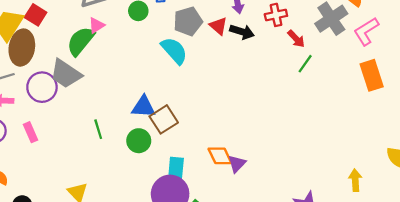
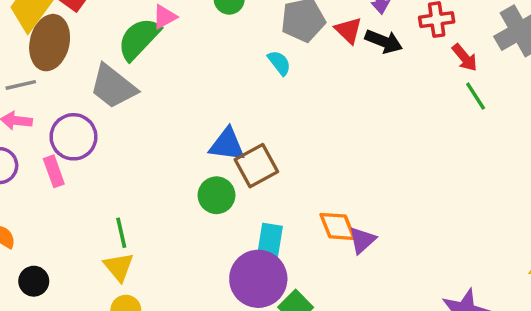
cyan semicircle: (174, 51) -> (279, 63), size x0.6
green line: (305, 64) -> (476, 96), turned -72
purple circle: (42, 87) -> (73, 137), moved
green line: (98, 129) -> (121, 233), moved

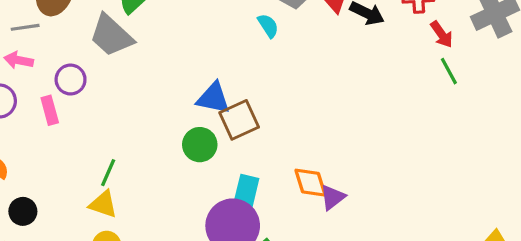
purple circle: (73, 137) -> (71, 80), size x0.7
green line: (121, 233) -> (108, 173), turned 32
yellow triangle: (119, 267) -> (103, 204), turned -36

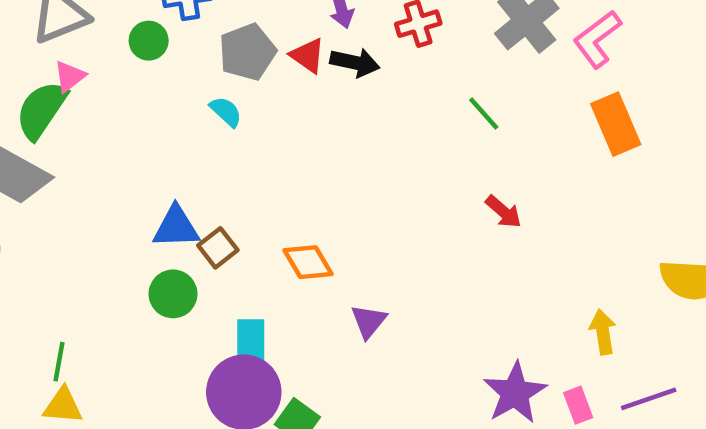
red arrow: (442, 34) -> (503, 212), moved
brown square: (239, 120) -> (218, 248), size x0.7
orange diamond: (310, 183) -> (308, 262), moved

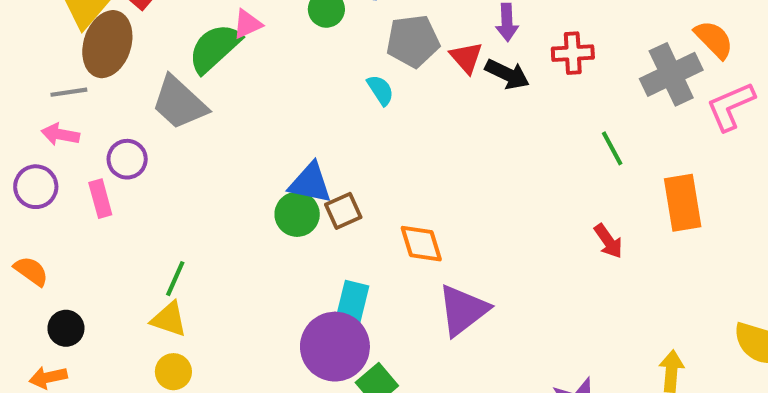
orange rectangle: (616, 124) -> (683, 203), moved
green circle: (173, 294) -> (297, 214), moved
purple triangle: (369, 321) -> (463, 310), size x1.6

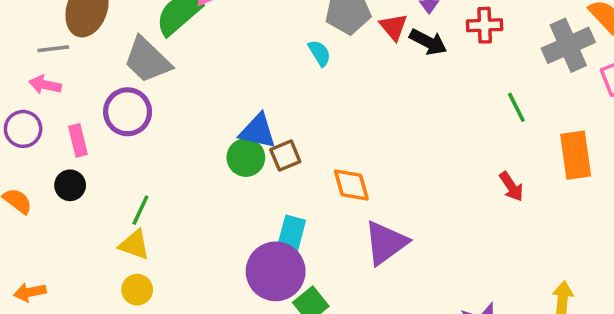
purple circle: (127, 159) -> (128, 112), moved, size x1.4
black circle: (66, 328) -> (70, 185), moved

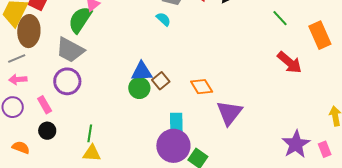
red arrow: (511, 187) -> (290, 62), size x1.5

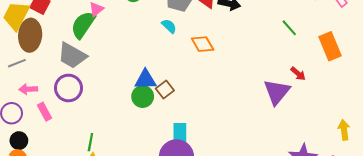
red arrow: (290, 62) -> (298, 74), size x0.6
pink arrow: (18, 79) -> (28, 89), moved
orange diamond: (202, 87) -> (203, 44), moved
purple triangle: (229, 113) -> (277, 92), moved
black circle: (47, 131) -> (19, 141), moved

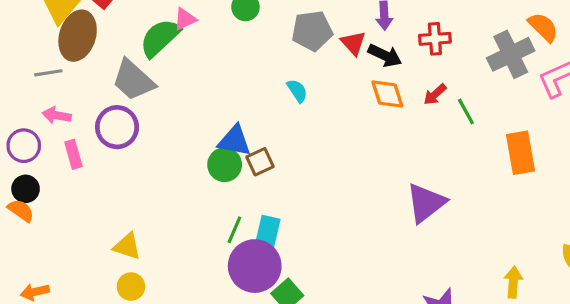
cyan semicircle: (169, 26) -> (297, 91), moved
orange diamond: (203, 44) -> (387, 94), moved
red arrow: (298, 74) -> (435, 94), moved, turned 84
green line: (90, 142) -> (234, 230), moved

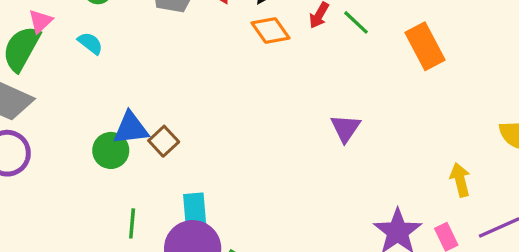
cyan semicircle: (297, 91) -> (90, 43), moved
green circle: (225, 165) -> (111, 150), moved
purple triangle: (426, 203) -> (346, 128), size x0.7
green line: (234, 230) -> (132, 223), moved

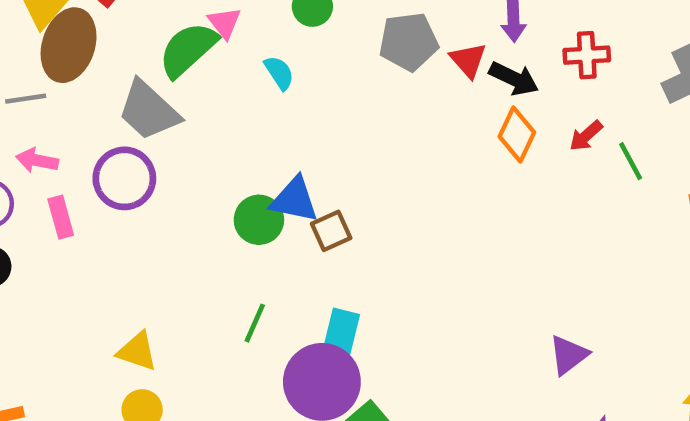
pink triangle: (40, 21) -> (224, 23), turned -44
orange diamond: (271, 31) -> (517, 135), turned 42
purple triangle: (346, 128) -> (569, 355), moved

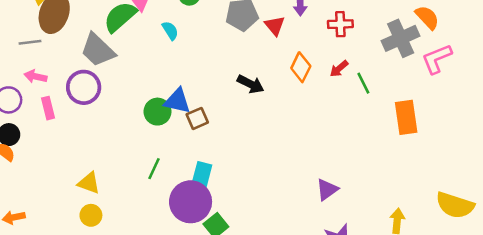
black arrow: (514, 79) -> (251, 84), moved

